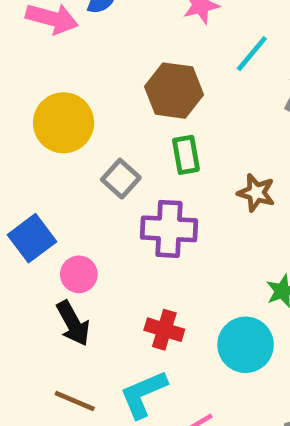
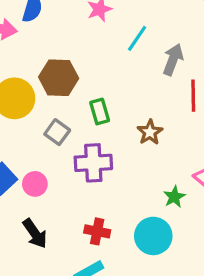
brown hexagon: (174, 91) -> (59, 78), moved
brown star: (256, 193) -> (150, 132), turned 30
pink circle: (79, 274) -> (35, 184), moved

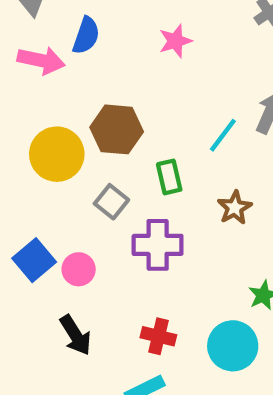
cyan line: (137, 38) -> (223, 135), moved

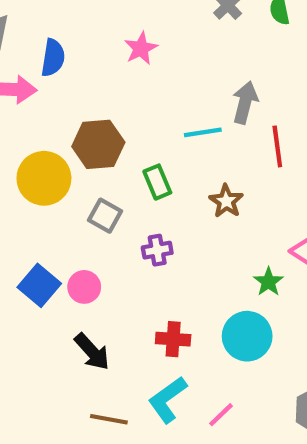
cyan line: (223, 135) -> (203, 132), turned 54
purple cross: (158, 245) -> (157, 250), size x0.6

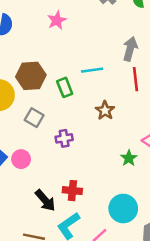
gray arrow: (245, 102) -> (130, 49), moved
green rectangle: (157, 182) -> (65, 87), moved
cyan circle: (247, 336) -> (123, 208), moved
black arrow: (92, 352) -> (45, 200), moved

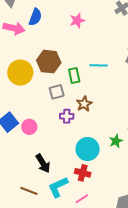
brown star: (105, 111) -> (84, 104), moved
gray square: (34, 118) -> (57, 92), moved, turned 35
red cross: (72, 191) -> (83, 173), moved
cyan circle: (123, 208) -> (88, 149), moved

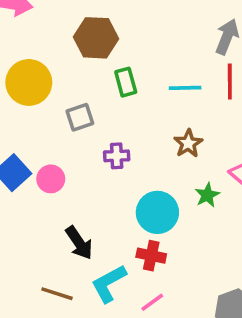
brown hexagon: (49, 62) -> (96, 38), moved
cyan line: (99, 65) -> (185, 88), moved
gray square: (57, 92) -> (80, 117), moved
brown star: (84, 104) -> (188, 143), moved

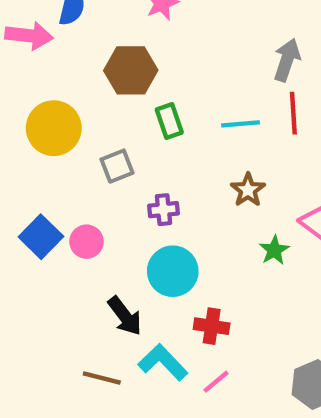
cyan circle: (157, 212) -> (173, 271), moved
cyan L-shape: (109, 283) -> (163, 362), turned 78

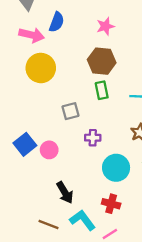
brown hexagon: (131, 70) -> (102, 61), moved
yellow circle: (54, 128) -> (41, 68), moved
cyan circle: (173, 271) -> (116, 168), moved

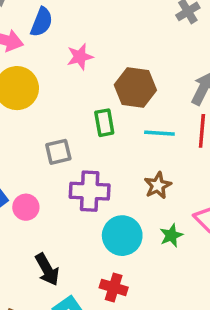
pink star: (105, 26) -> (80, 57), moved
brown hexagon: (102, 61) -> (135, 88), moved
purple cross: (93, 138) -> (90, 191), size x1.6

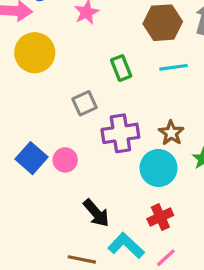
brown hexagon: (135, 88) -> (163, 23), moved
brown star: (158, 185) -> (171, 133), moved
red cross: (114, 287) -> (160, 217), turned -30

